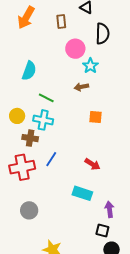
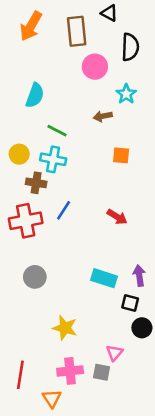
brown rectangle: (61, 22) -> (77, 31), size x1.6
cyan star: (90, 66) -> (126, 94), moved
cyan rectangle: (82, 193) -> (104, 278), moved

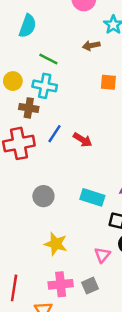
red arrow: (117, 217) -> (83, 140), moved
gray circle: (35, 277) -> (43, 196), moved
pink triangle: (114, 353) -> (102, 255), moved
gray square: (101, 372) -> (90, 286), turned -35

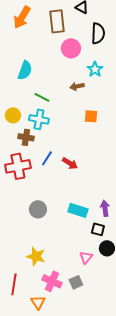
yellow star: (56, 244) -> (36, 256), moved
pink cross: (61, 284) -> (52, 281), turned 30

